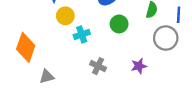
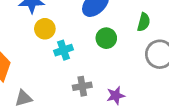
gray cross: (98, 66) -> (82, 86), turned -35
purple star: (139, 66) -> (116, 96), moved

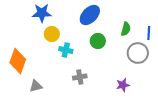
cyan cross: (64, 50) -> (66, 50), turned 32
purple star: (116, 96) -> (123, 85), moved

